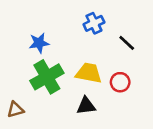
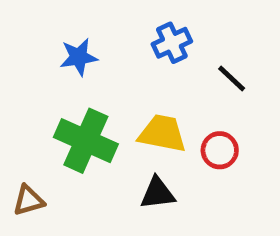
blue star: (39, 43) -> (79, 57), moved
green cross: (47, 77) -> (86, 141), turned -36

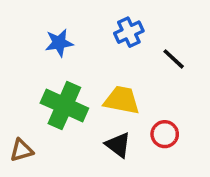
red circle: (220, 150) -> (165, 134), moved
black triangle: (158, 193) -> (118, 145), turned 44

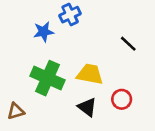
blue cross: (129, 32) -> (70, 15), moved

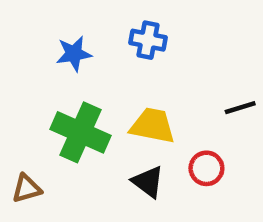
blue cross: (70, 15) -> (148, 40), moved, turned 36
black line: (128, 44) -> (240, 108), moved, turned -60

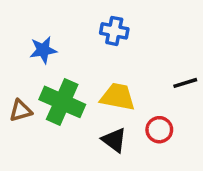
blue star: (74, 54) -> (43, 50), moved
brown triangle: (27, 189) -> (21, 111), moved

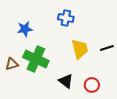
yellow trapezoid: (118, 97) -> (80, 49), moved, turned 65
red circle: (159, 130) -> (92, 85), moved

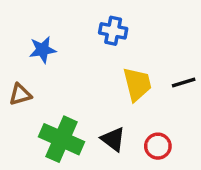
green cross: (36, 59) -> (62, 139), moved
brown triangle: (12, 64) -> (20, 94), moved

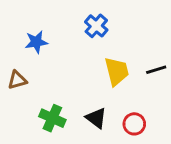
blue cross: (113, 31) -> (96, 26), turned 30
green cross: (62, 139) -> (52, 118), size x0.7

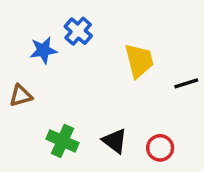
blue cross: (96, 26) -> (78, 31), moved
yellow trapezoid: (117, 71) -> (139, 61), moved

